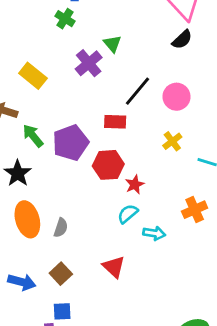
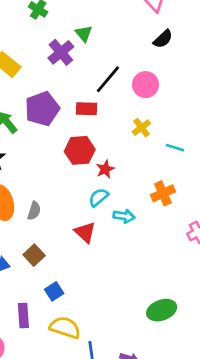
black semicircle: (182, 40) -> (163, 39), moved
purple pentagon: (71, 143) -> (42, 109), moved
red triangle: (114, 267) -> (85, 232), moved
blue square: (62, 311) -> (54, 291), moved, turned -30

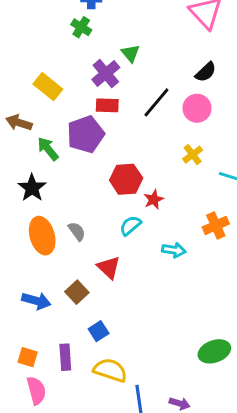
black semicircle: (163, 39) -> (206, 72), moved
red rectangle: (86, 109) -> (107, 105), moved
cyan semicircle: (99, 197) -> (130, 225), moved
gray semicircle: (34, 211) -> (77, 231), moved, turned -54
red triangle: (85, 232) -> (109, 267), moved

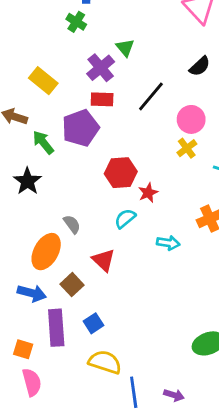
pink circle: (197, 108) -> (191, 119), moved
orange ellipse: (42, 236) -> (46, 252), moved, turned 45
purple rectangle: (65, 357) -> (56, 328), moved, size x1.4

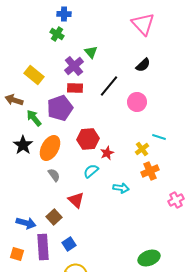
yellow cross: (187, 148) -> (142, 149), moved
orange ellipse: (46, 252) -> (50, 148), moved
orange square: (23, 349) -> (17, 254), moved

